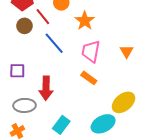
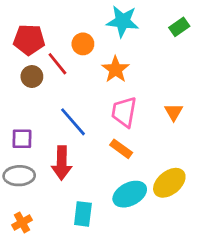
blue line: (54, 43) -> (73, 122), moved
gray ellipse: (24, 105) -> (19, 176), moved
cyan ellipse: (103, 124) -> (130, 194), moved
cyan rectangle: (61, 125) -> (83, 214), turned -30

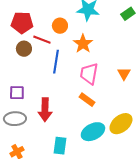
red line: (57, 64) -> (42, 40), turned -30
blue line: (73, 122) -> (56, 62), moved, turned 50

